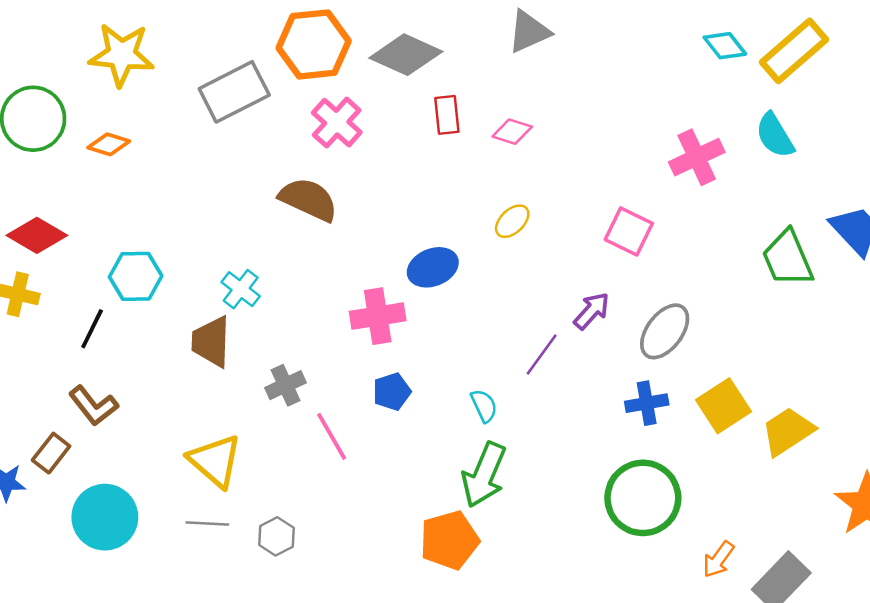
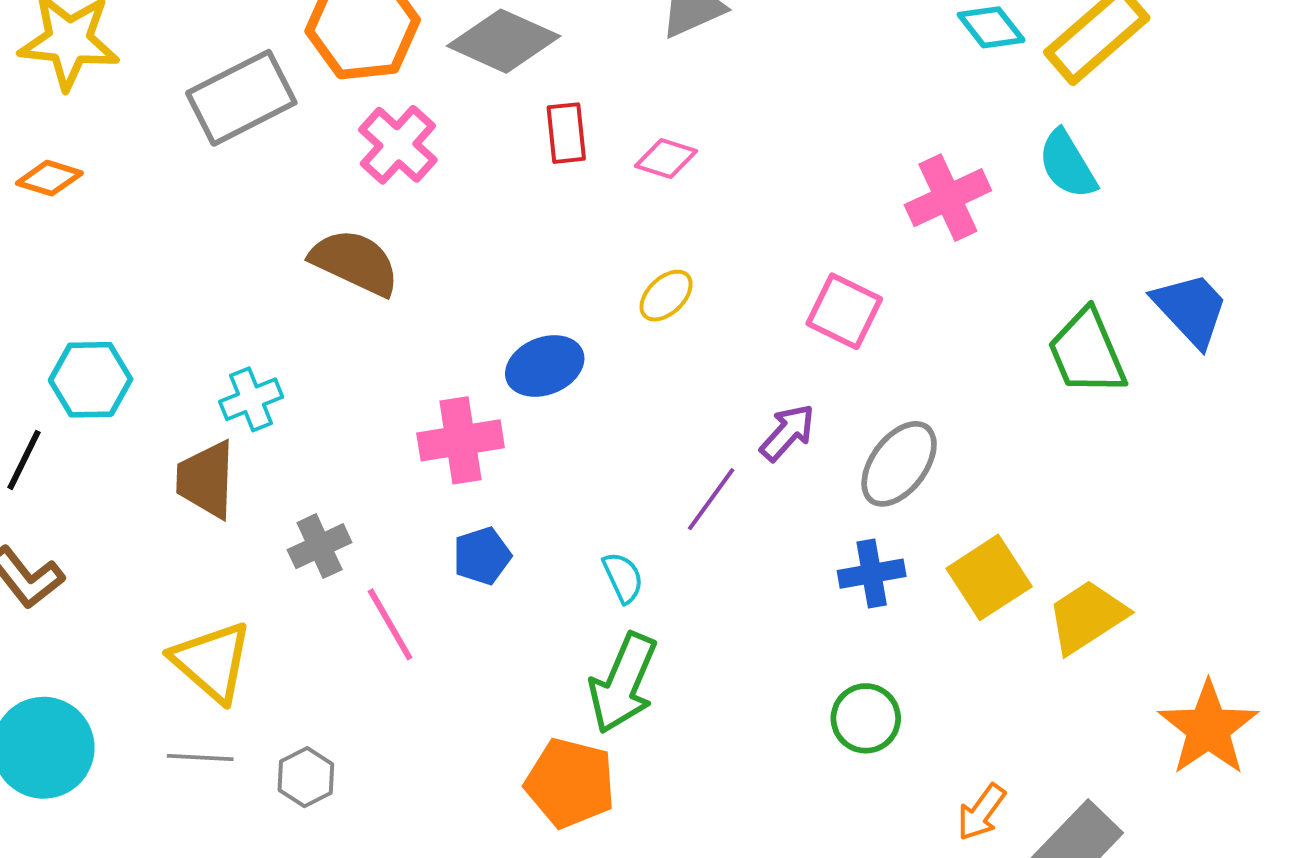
cyan cross: (241, 289) -> (251, 399), turned 30
green circle: (643, 498) -> (866, 718), size x0.6
orange pentagon: (449, 540) -> (570, 783), turned 30

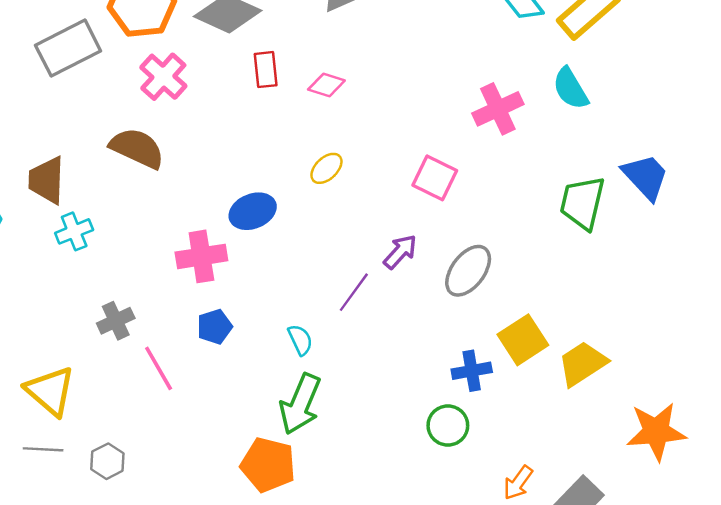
green trapezoid: (1087, 352) -> (582, 203), turned 36
brown trapezoid: (206, 480) -> (47, 180), moved
blue cross: (872, 574) -> (472, 371), moved
orange star: (1208, 728) -> (656, 431), turned 30

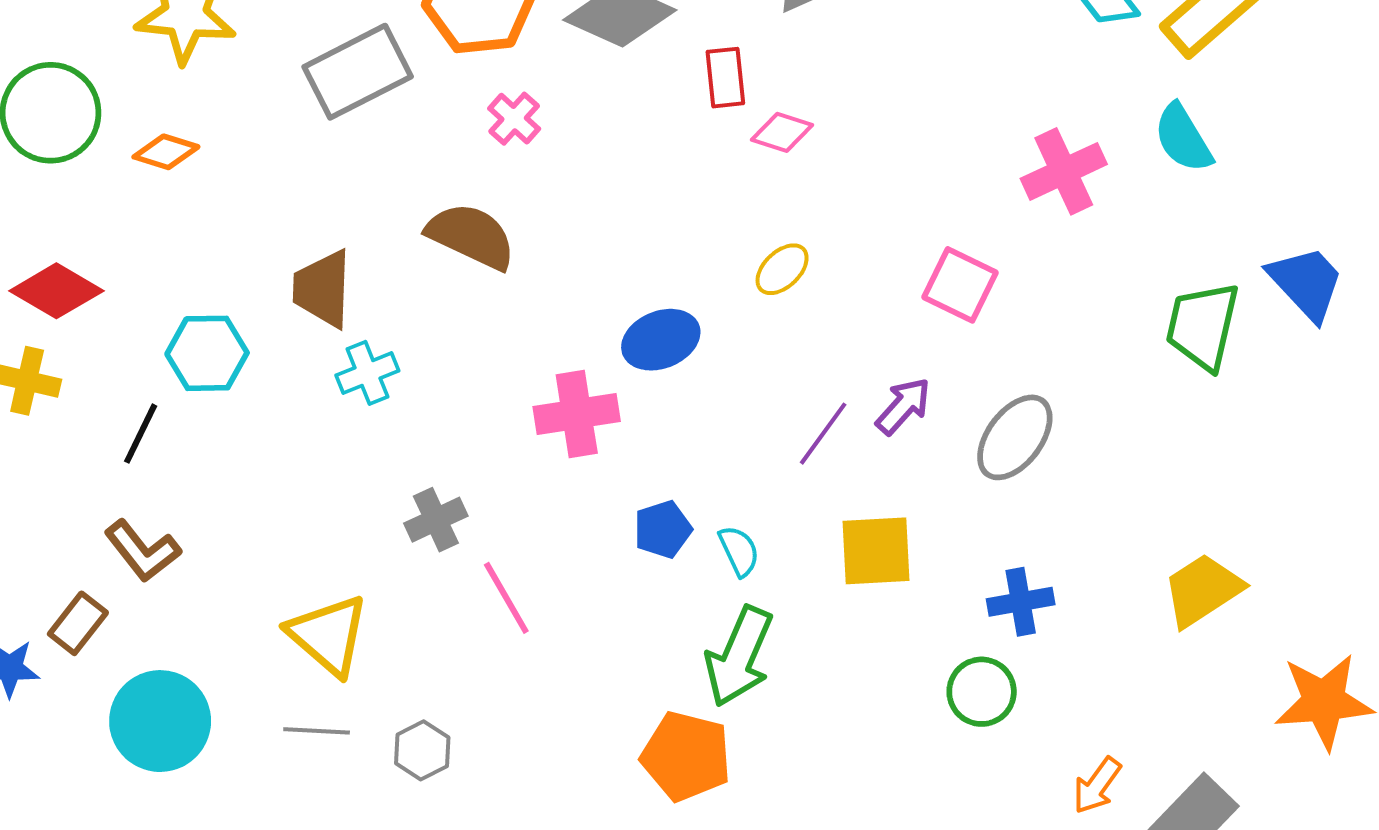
red rectangle: (266, 70) -> (725, 78), moved
pink cross: (163, 77) -> (514, 119), size x0.7
purple line: (354, 292) -> (823, 434), moved
blue pentagon: (215, 327) -> (663, 529), moved
yellow square: (523, 340) -> (876, 551), moved, turned 30

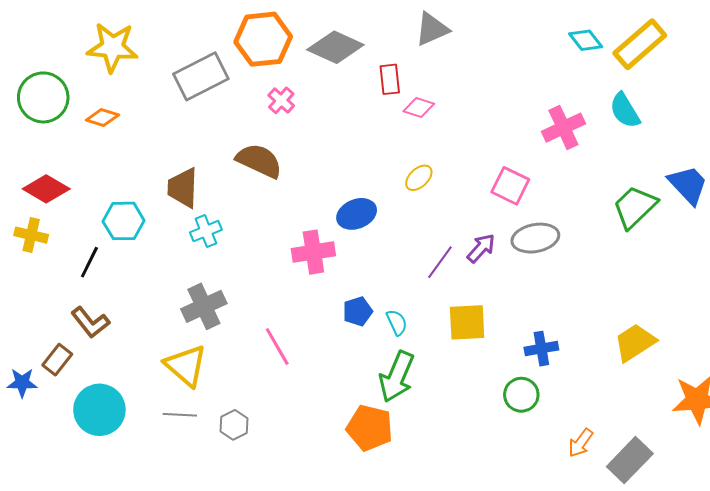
green trapezoid: (1203, 326) -> (635, 207), turned 33
gray ellipse: (1015, 437) -> (535, 238), moved, turned 42
gray cross: (436, 520) -> (204, 306), moved, size x1.4

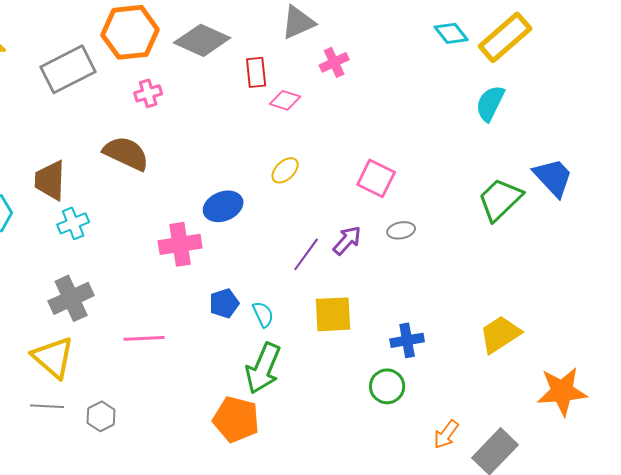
pink cross: (281, 100) -> (148, 93), turned 32
cyan semicircle: (625, 110) -> (490, 103), turned 57
pink cross: (563, 128) -> (334, 62), moved, size x0.7
gray ellipse: (535, 238) -> (401, 230), size x0.6
pink line: (277, 347) -> (144, 338), turned -63

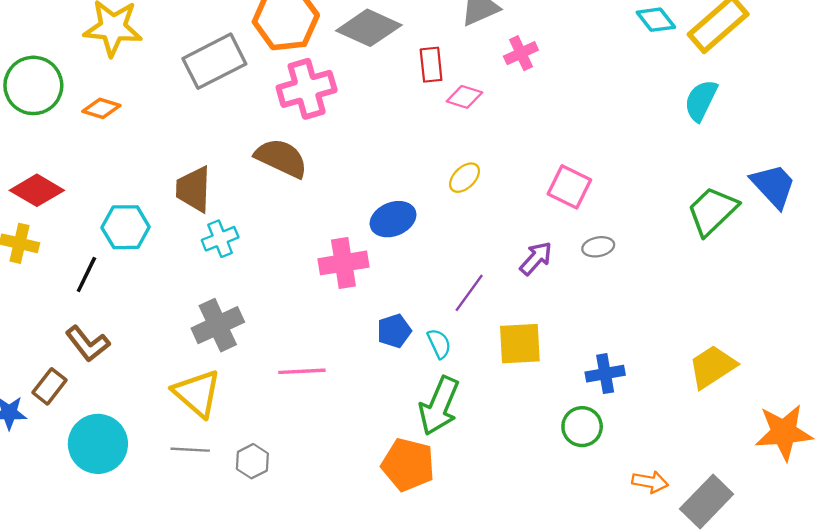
pink cross: (148, 93) -> (307, 89), size x1.8
purple line: (306, 254) -> (469, 293), moved
orange arrow: (446, 434) -> (650, 482), turned -116

